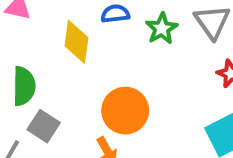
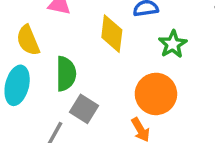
green star: (162, 28) -> (173, 44), moved

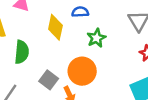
gray square: (84, 109) -> (49, 80), moved

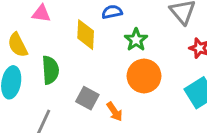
orange circle: (82, 71) -> (144, 76), moved

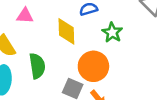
orange circle: (144, 76) -> (93, 66), moved

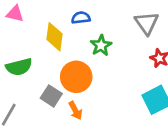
green semicircle: (37, 66) -> (19, 67), turned 75

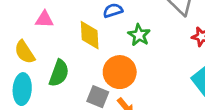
green semicircle: (19, 67) -> (59, 73), turned -45

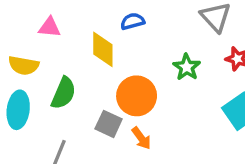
green star: (139, 35) -> (187, 67), moved
yellow semicircle: (25, 52) -> (24, 65), turned -50

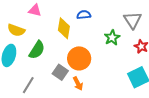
green star: (187, 67) -> (112, 38), moved

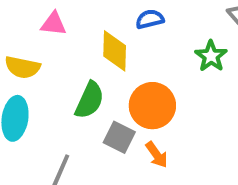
green semicircle: (37, 50) -> (90, 100), moved

